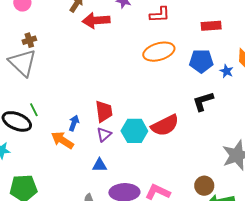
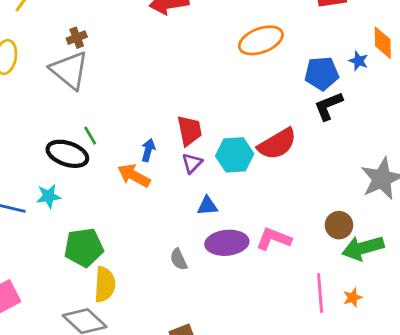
blue pentagon: (201, 61) -> (322, 73), moved
blue triangle: (100, 165) -> (207, 206), moved

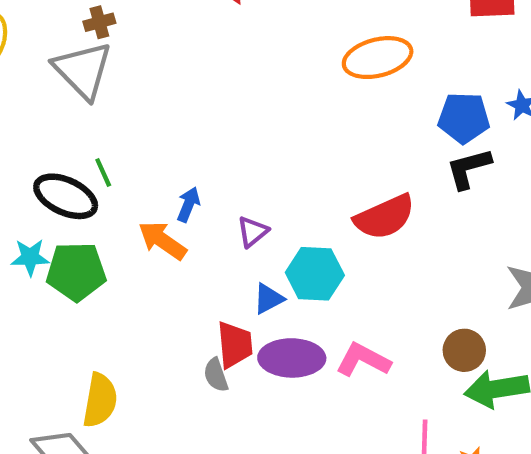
red trapezoid: (189, 131) -> (235, 345), moved
cyan hexagon: (235, 155) -> (315, 274), moved
blue triangle: (207, 206) -> (268, 299), turned -30
green pentagon: (84, 247) -> (76, 271), moved

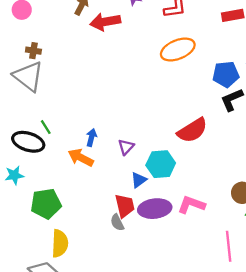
brown cross: (99, 22) -> (33, 51), turned 32
green pentagon: (76, 271) -> (46, 204), moved

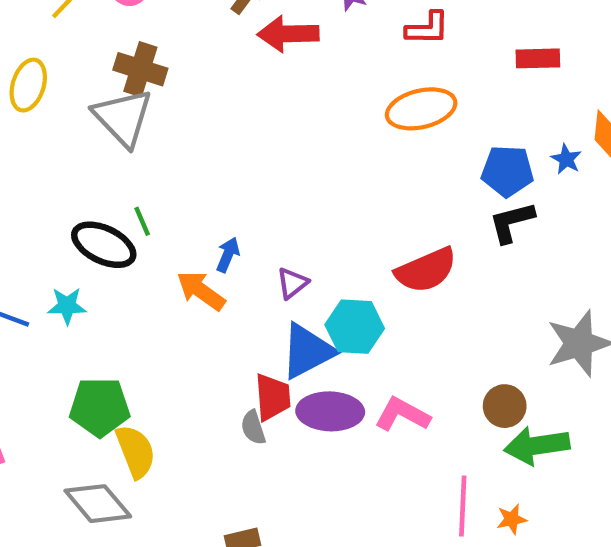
brown cross: (33, 51) -> (140, 69), size x1.6
blue triangle: (139, 180) -> (307, 351), size x1.8
green pentagon: (46, 204) -> (100, 407), moved
yellow semicircle: (60, 243) -> (136, 451), turned -32

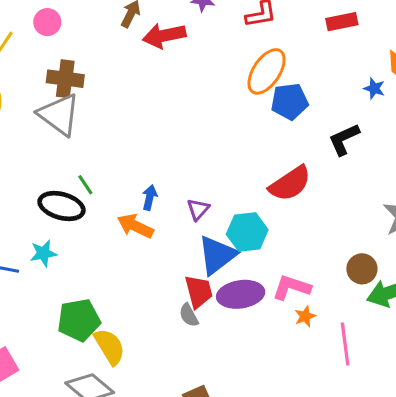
orange ellipse: (421, 109) -> (267, 71), turned -33
blue pentagon: (507, 171) -> (290, 101), moved
orange star: (512, 519) -> (305, 316), moved

